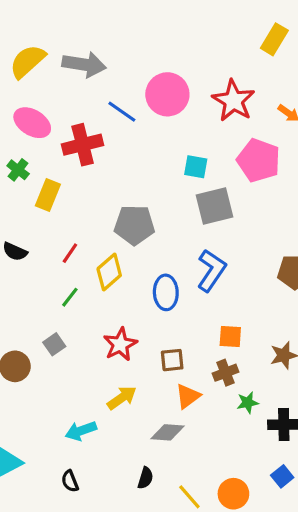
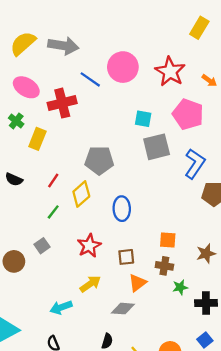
blue L-shape: (211, 270) -> (195, 164), moved
brown cross: (226, 373) -> (164, 266), turned 30

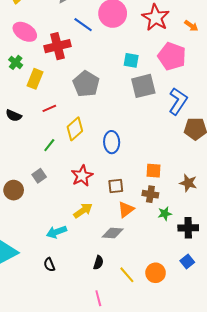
gray pentagon: (99, 160) -> (86, 84), moved, turned 30
red line: (53, 181) -> (49, 108), moved, turned 32
brown star: (206, 254) -> (188, 183), turned 30

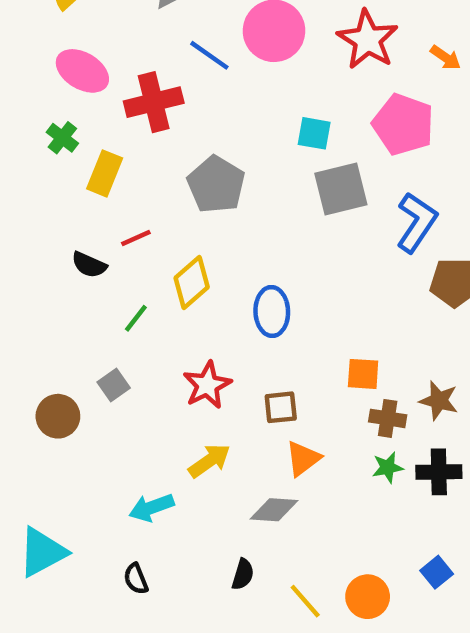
black semicircle: (14, 116) -> (89, 265), moved
brown cross: (150, 194) -> (388, 418), moved
black cross: (188, 228) -> (439, 472), moved

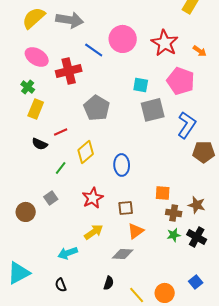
yellow rectangle: (105, 173) -> (36, 109), moved
black cross: (439, 472) -> (197, 237), turned 30

